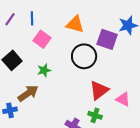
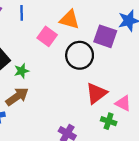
pink square: (42, 39) -> (47, 36), moved
green star: (44, 70) -> (22, 71), moved
green cross: (95, 115) -> (109, 121), moved

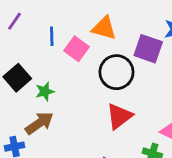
blue line: (22, 13) -> (52, 36), moved
red triangle: (96, 93) -> (119, 116), moved

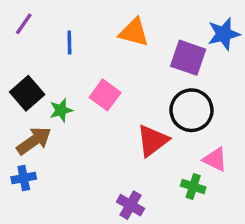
pink square: (77, 49) -> (105, 95), moved
black circle: (116, 72) -> (191, 110), moved
brown arrow: (39, 123) -> (34, 141), moved

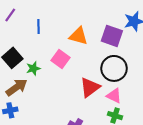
orange triangle: (134, 32) -> (78, 36), moved
pink triangle: (215, 159) -> (114, 96), moved

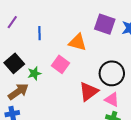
purple square: (112, 36) -> (105, 24), moved

